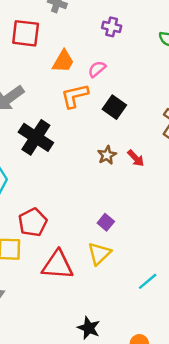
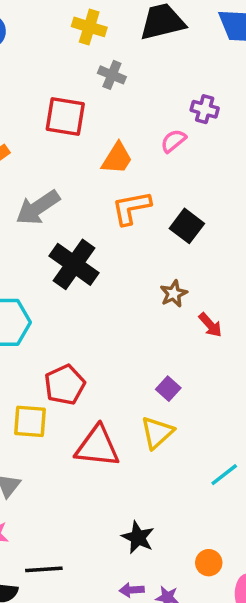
purple cross: (112, 27) -> (205, 109), moved
pink semicircle: (97, 69) -> (173, 141), moved
red arrow: (136, 158) -> (210, 325), moved

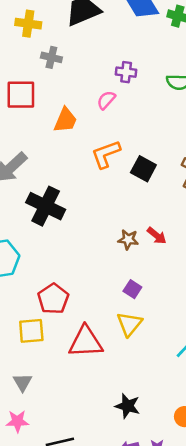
orange L-shape: (131, 208) -> (106, 154), moved
black square: (187, 226) -> (143, 169), moved
brown star: (174, 294) -> (128, 240), moved, turned -30

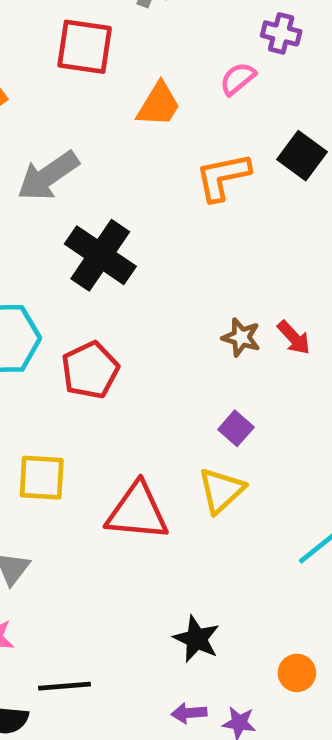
black square: (143, 169) -> (302, 156), moved
red pentagon: (53, 299) -> (90, 370), moved

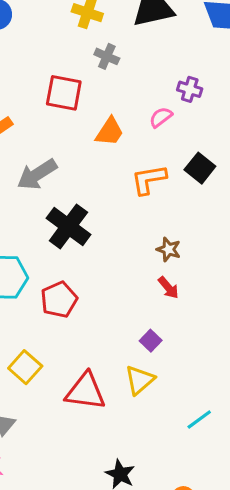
brown star: (241, 337) -> (169, 249), moved
red arrow: (294, 338) -> (168, 288), moved
yellow square: (42, 478) -> (25, 367), turned 36

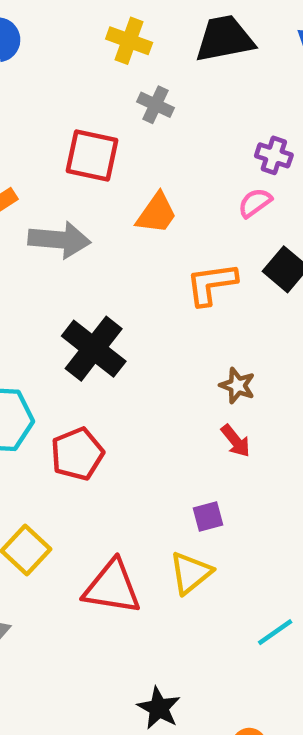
pink semicircle: (161, 117) -> (255, 203), moved
gray arrow: (37, 174) -> (59, 240), moved, turned -144
purple square: (151, 341) -> (208, 516), turned 30

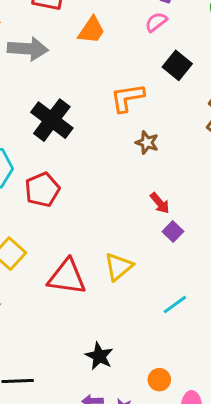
orange L-shape: (211, 284) -> (127, 98), moved
red arrow: (236, 441) -> (160, 203), moved
purple square: (208, 516) -> (173, 231), moved, turned -30

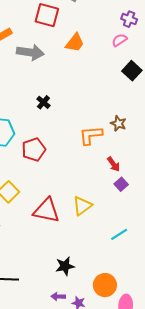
orange L-shape: (127, 98) -> (91, 135), moved
black cross: (52, 120) -> (43, 102), size x0.5
brown star: (147, 143) -> (118, 123), moved
black star: (99, 356) -> (65, 266), turned 30
orange circle: (159, 380) -> (105, 285), size x1.5

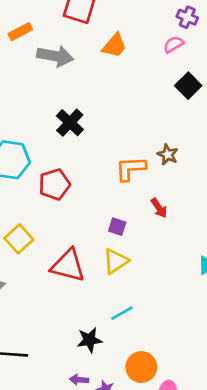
black cross: (43, 102) -> (70, 123), size x1.5
purple square: (121, 184) -> (117, 227), moved, turned -32
cyan line: (119, 234) -> (122, 313), moved

